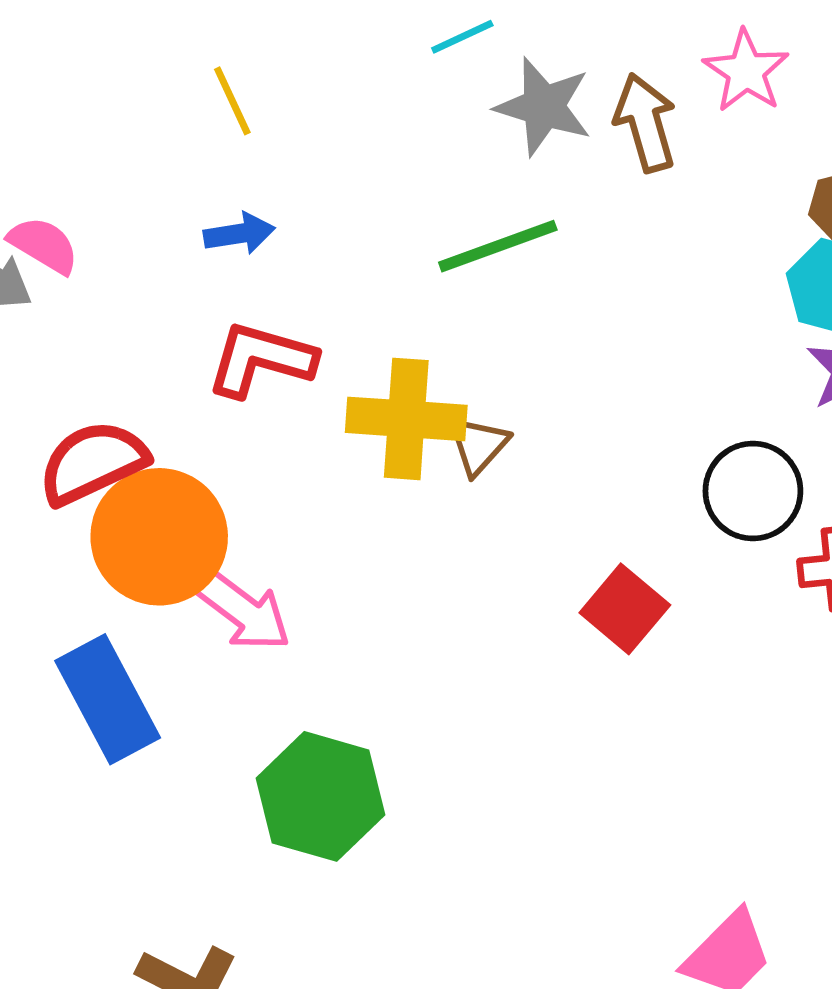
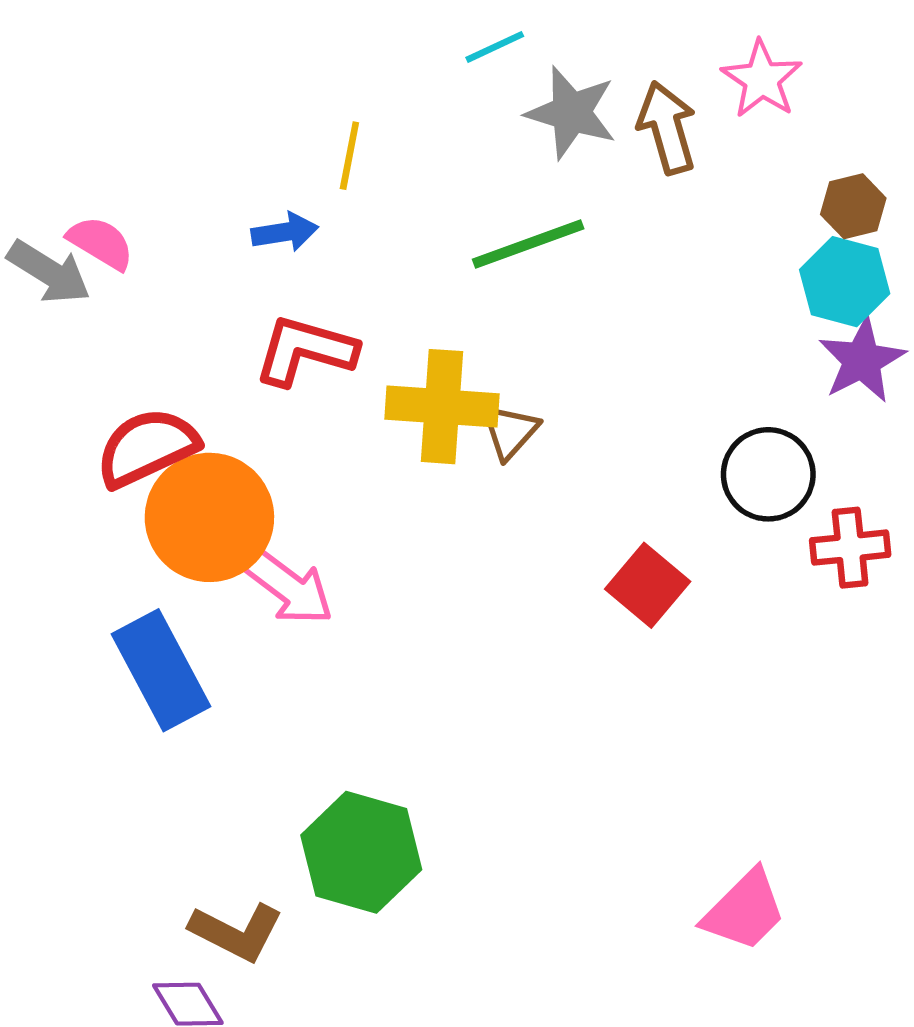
yellow line: (232, 101) -> (349, 156), moved, turned 36
green hexagon: (320, 796) -> (361, 852), moved

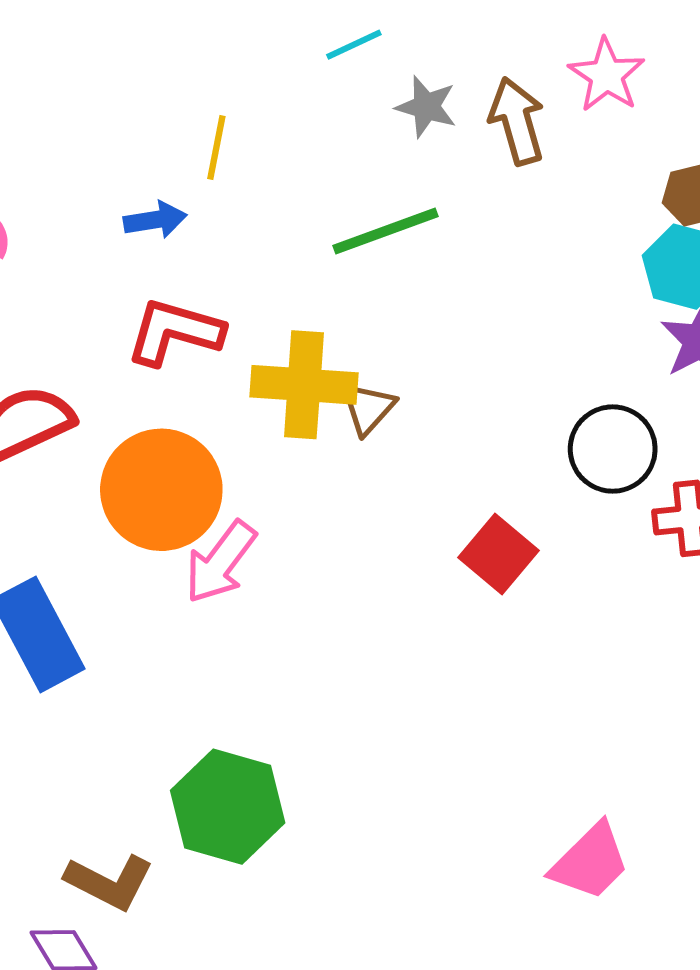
gray star: (571, 113) -> (426, 107), size x0.7
orange circle: (209, 517) -> (161, 490), moved
pink arrow: (289, 587) -> (220, 562), moved, turned 90

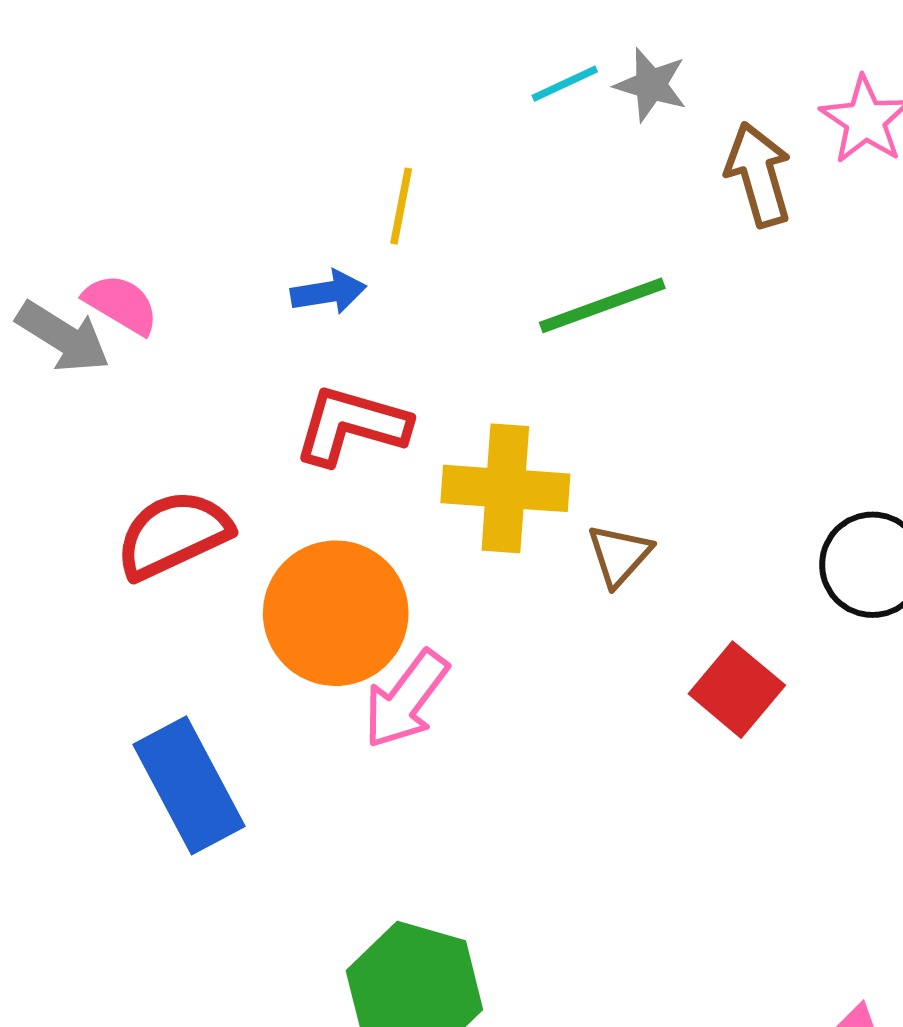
gray star: (426, 107) -> (651, 85), moved
brown triangle: (368, 408) -> (619, 555), moved

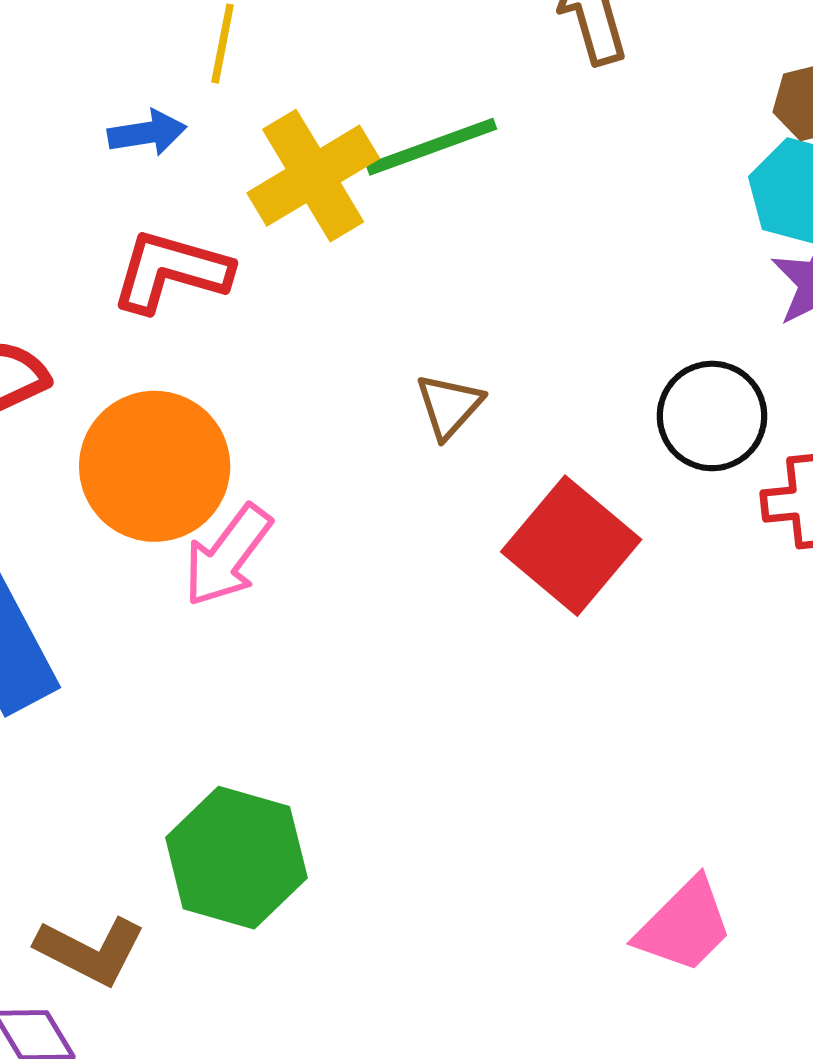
yellow cross: (505, 488) -> (313, 176), moved, turned -35
red square: (737, 690) -> (571, 546), size x1.4

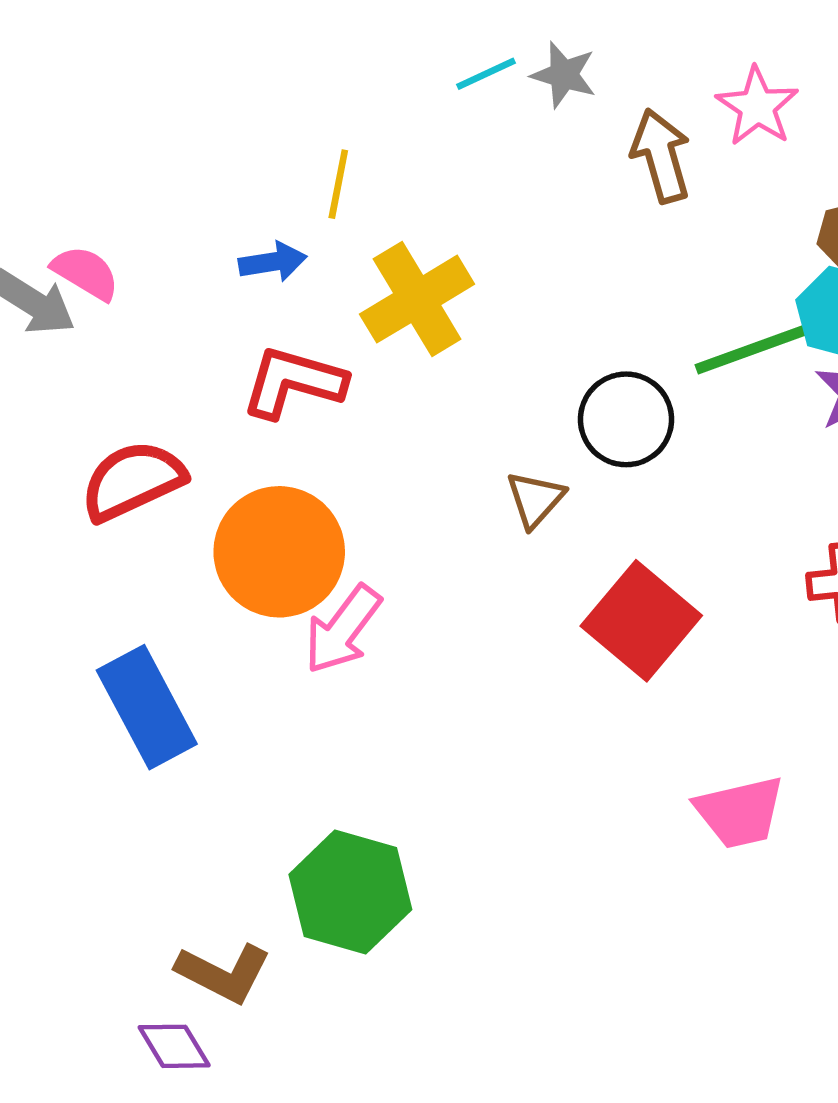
green line: (431, 147) -> (752, 349), moved
black circle: (712, 416) -> (626, 419), moved
pink trapezoid: (684, 926) -> (740, 812), moved, turned 32

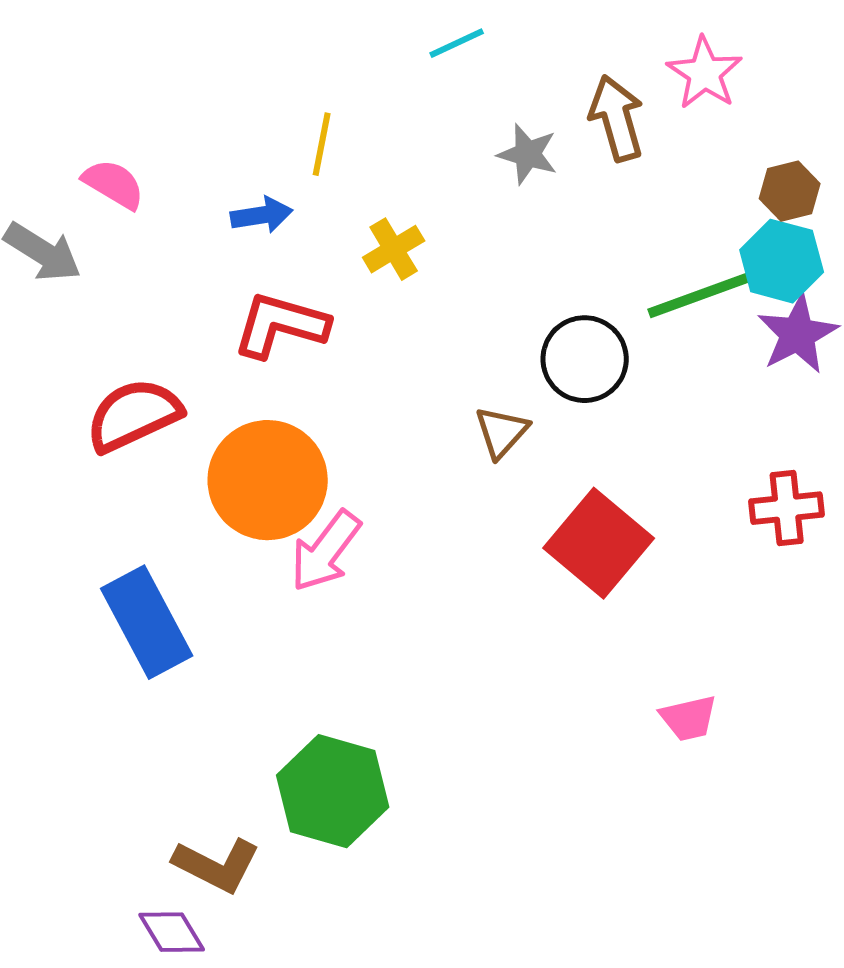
gray star: (564, 75) -> (528, 154), moved
pink semicircle: (86, 273) -> (114, 184), moved
yellow cross: (417, 299) -> (394, 249), size x0.6
pink trapezoid: (740, 812) -> (689, 718), size x0.7

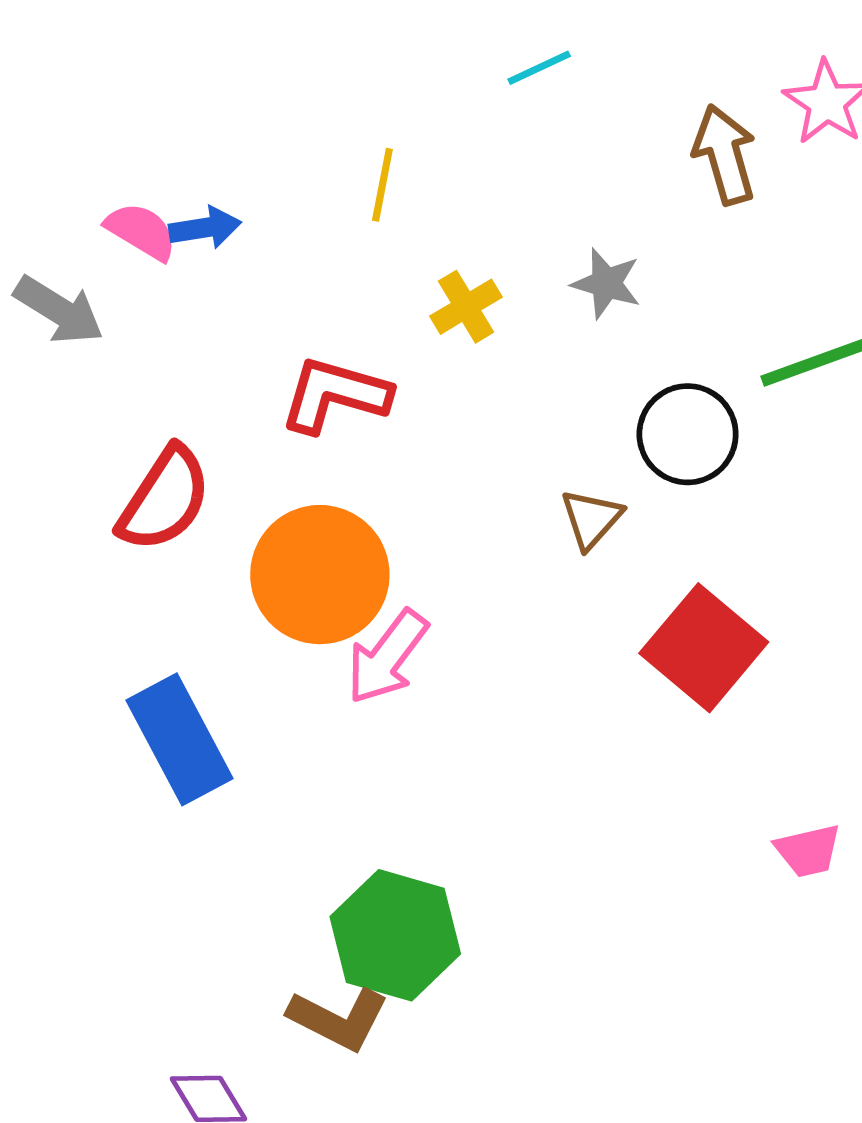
gray star: (528, 154) -> (606, 283), moved
blue arrow: (262, 215) -> (205, 228), moved
red semicircle: (134, 415) -> (164, 499), turned 148
brown L-shape: (217, 865) -> (338, 1019), moved

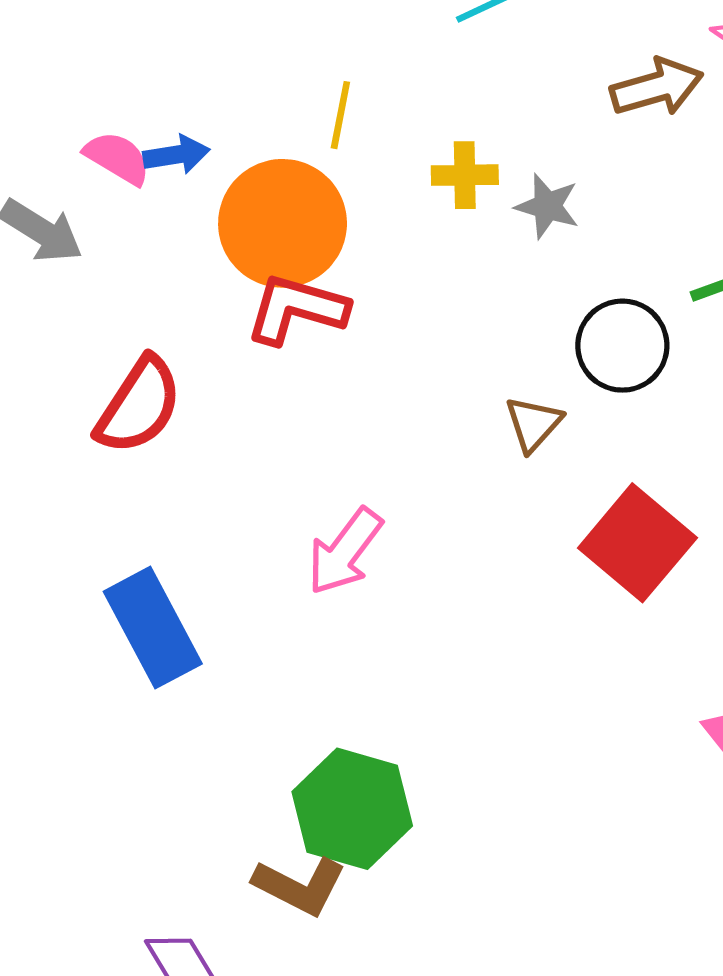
brown arrow: (725, 155) -> (657, 87), turned 90
yellow cross: (466, 307) -> (465, 175), moved, turned 30
orange circle: (320, 575) -> (283, 223), moved

